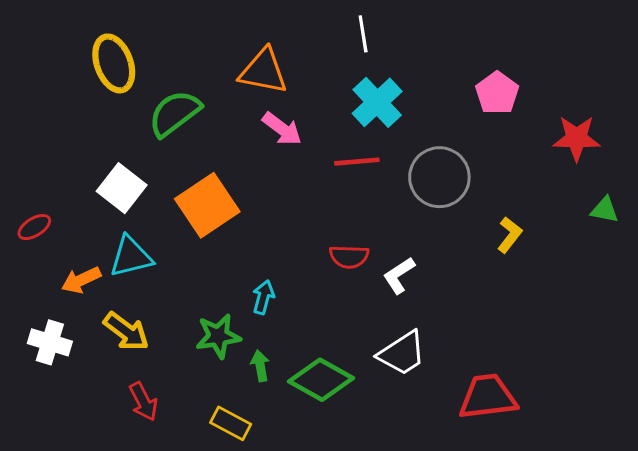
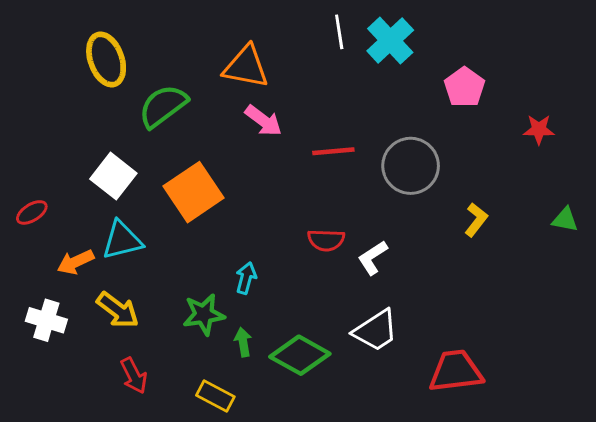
cyan cross: (377, 102) -> (390, 41), moved
red star: (577, 138) -> (539, 129), size x0.7
green triangle: (605, 210) -> (565, 220), moved

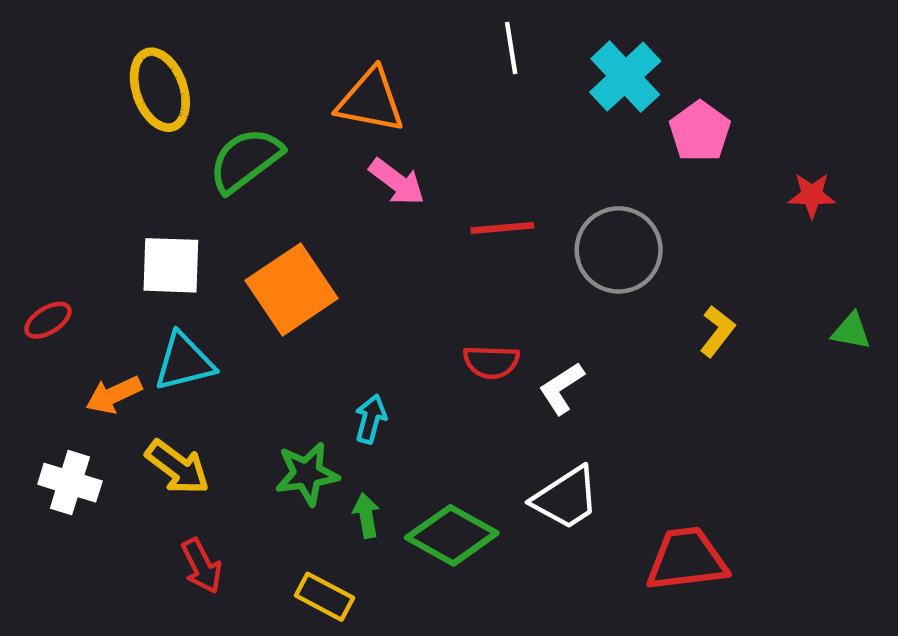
cyan cross: (390, 41) -> (625, 77), moved
white square: (113, 176) -> (171, 265), turned -36

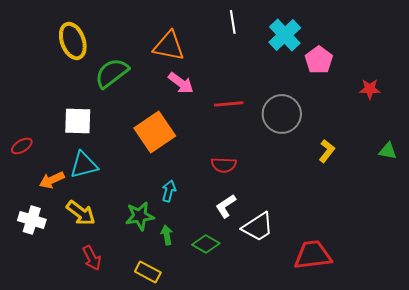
orange square: (292, 289) -> (155, 132), moved
white L-shape: (562, 388) -> (226, 206), moved
green diamond: (452, 535) -> (206, 244), size x0.7

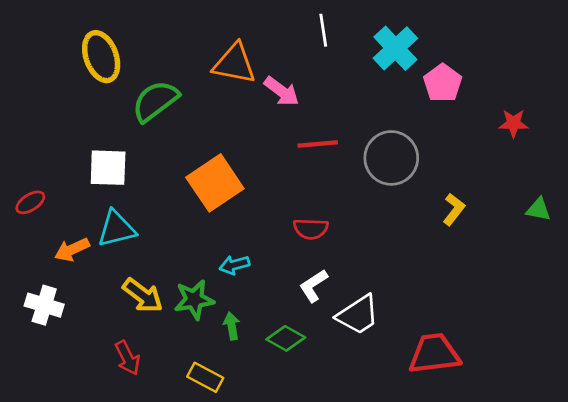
pink arrow: (181, 83) -> (282, 91), moved
cyan arrow: (169, 191) -> (234, 265), turned -120
yellow arrow: (81, 213) -> (143, 295), moved

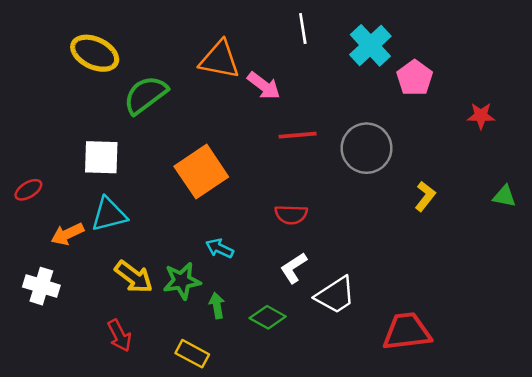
yellow ellipse: (101, 57) -> (95, 53), turned -45
cyan arrow: (234, 265) -> (220, 248), turned 40

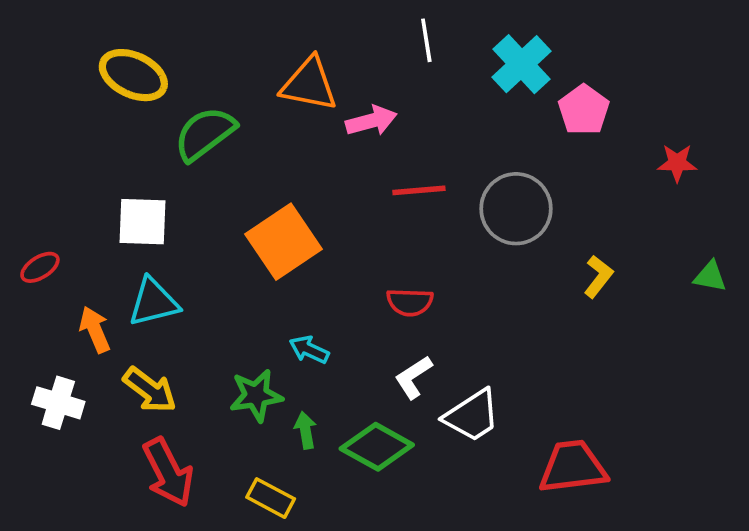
pink arrow: (264, 86) -> (371, 121), turned -52
orange arrow: (67, 234) -> (95, 330), turned 92
yellow arrow: (134, 277) -> (150, 390), moved
green diamond: (268, 317) -> (377, 447), size x1.4
red arrow: (119, 335) -> (168, 472), size x1.5

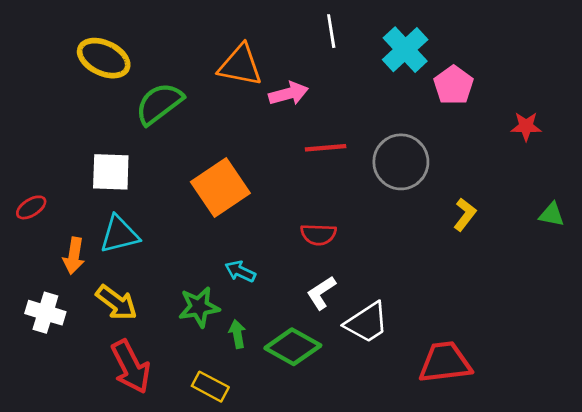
orange arrow: (95, 330) -> (74, 256), turned -148

